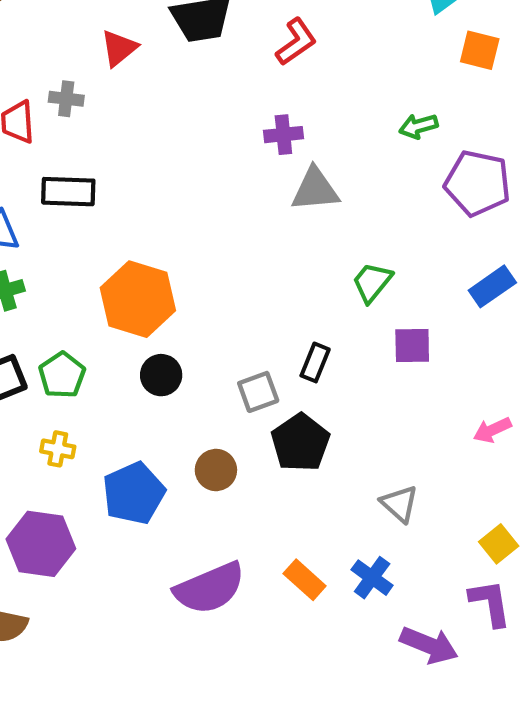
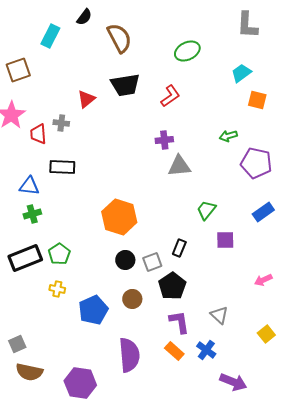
orange hexagon: (138, 299) -> (119, 217), moved
black circle: (161, 375) -> (125, 260), moved
purple hexagon: (41, 544) -> (80, 383), moved
purple semicircle: (210, 588) -> (129, 355), turned -72
purple L-shape: (490, 603) -> (179, 322), moved

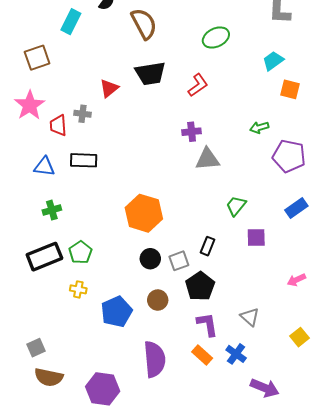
blue triangle: (29, 186) -> (44, 167), moved

